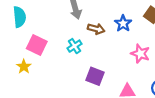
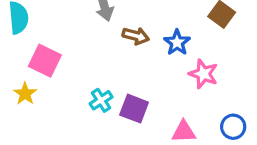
blue star: (123, 23) -> (177, 42), moved
cyan cross: (75, 46) -> (101, 100), moved

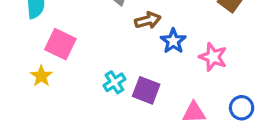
brown arrow: (136, 36) -> (148, 20), turned -30
blue star: (177, 42) -> (173, 41), moved

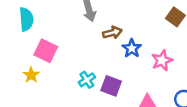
pink star: (213, 57) -> (162, 60), turned 30

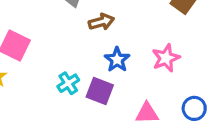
blue star: (132, 48) -> (117, 60), moved

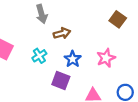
cyan cross: (68, 83) -> (39, 56), moved

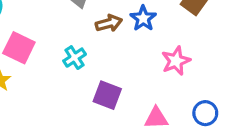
blue star: (73, 59) -> (143, 18), moved

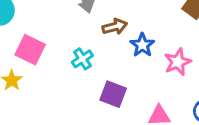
blue star: (143, 18) -> (142, 45), moved

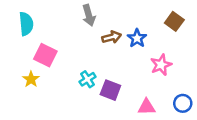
blue star: (142, 45) -> (137, 38), moved
cyan cross: (82, 59) -> (88, 79), moved

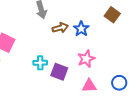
pink star: (161, 65) -> (86, 59), moved
cyan cross: (88, 79) -> (40, 63), turned 32

